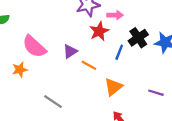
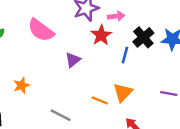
pink semicircle: (34, 46) -> (41, 30), moved
orange line: (89, 65) -> (100, 100), moved

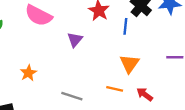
orange line: (100, 100) -> (115, 89), moved

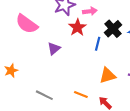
orange triangle: (129, 64) -> (108, 75), moved, turned 30

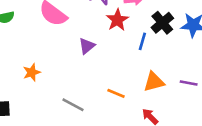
orange line: (81, 95) -> (116, 93), moved

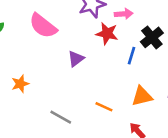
red star: (117, 20) -> (107, 33), turned -30

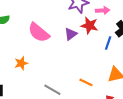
pink semicircle: (43, 26) -> (39, 33), moved
purple triangle: (76, 59) -> (71, 34), moved

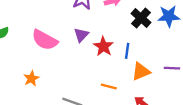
red star: (89, 25) -> (103, 46), moved, turned 30
blue line: (108, 43) -> (127, 51), moved

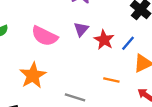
blue line: (127, 51) -> (128, 43), turned 35
orange star: (31, 79) -> (33, 75), size x1.6

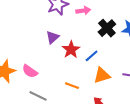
pink semicircle: (45, 36) -> (30, 71), moved, size x0.7

